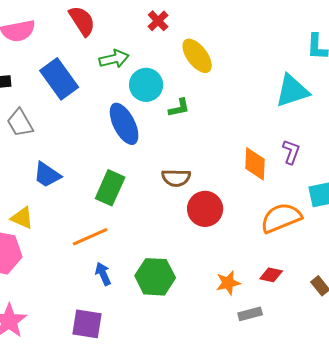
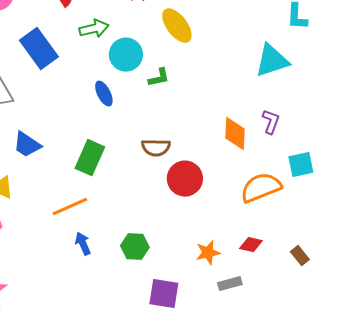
blue ellipse: (124, 124) -> (104, 94), size x0.6
green hexagon: (155, 277) -> (135, 247), size x0.7
purple square: (87, 324) -> (164, 294), moved

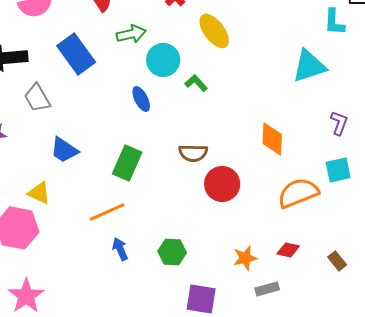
green L-shape: (159, 78) -> (196, 83), turned -120
purple L-shape: (271, 122) -> (339, 123), moved

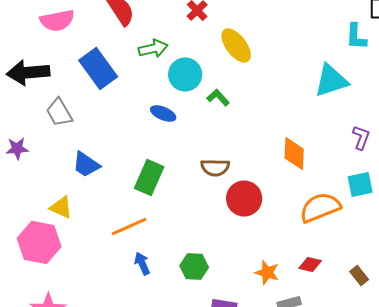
blue ellipse: (141, 99) -> (163, 113), turned -40
orange star: (245, 258) -> (267, 272), turned 30

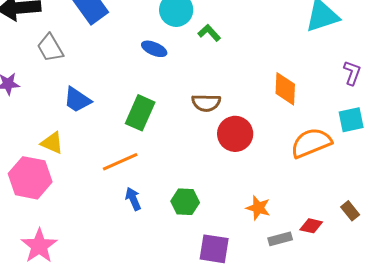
red diamond: (310, 264) -> (311, 226), moved

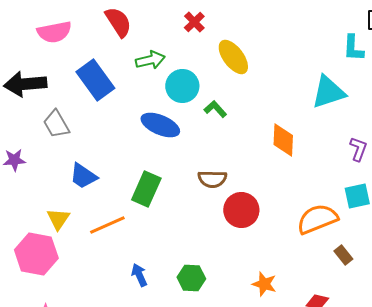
blue ellipse: (154, 49) -> (160, 125), size x1.5
orange diamond: (285, 89) -> (283, 140), moved
yellow triangle: (52, 143) -> (58, 219), turned 40
orange line: (120, 162) -> (107, 225), moved
brown rectangle: (350, 211) -> (343, 255), moved

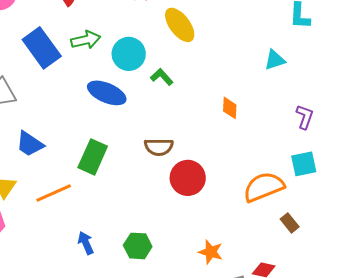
green arrow: (150, 60) -> (86, 40), moved
cyan triangle: (328, 92) -> (275, 60), size x0.6
orange diamond: (283, 140) -> (230, 108), size x0.7

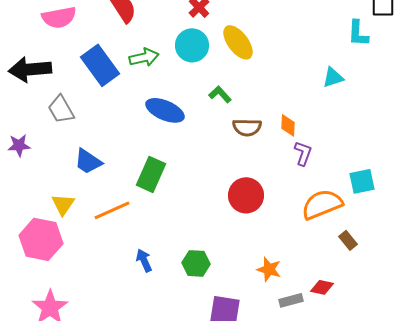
cyan circle: (129, 54) -> (192, 45), moved
purple L-shape: (305, 117) -> (303, 153), moved
brown semicircle: (159, 147) -> (247, 127), moved

